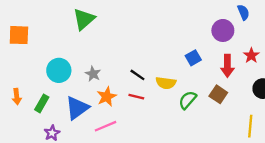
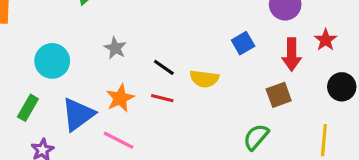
gray star: (93, 74) -> (115, 48), moved
brown square: (218, 94) -> (279, 95), turned 36
green semicircle: (188, 100) -> (256, 137), moved
pink line: (106, 126) -> (119, 140), turned 50

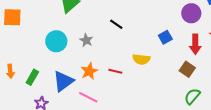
cyan circle: (52, 61) -> (56, 41), moved
black line: (164, 67) -> (116, 24), moved
brown square: (279, 95) -> (187, 69), turned -35
green semicircle: (256, 137) -> (192, 96), moved

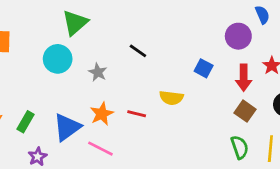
blue square: (165, 37) -> (204, 68), turned -32
cyan circle: (56, 41) -> (58, 59), moved
brown square: (187, 69) -> (245, 111), moved
green semicircle: (192, 96) -> (240, 147), turned 120

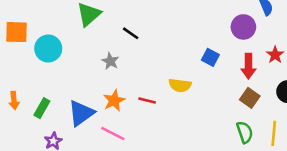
black line: (138, 51) -> (131, 33), moved
cyan circle: (58, 59) -> (48, 49), moved

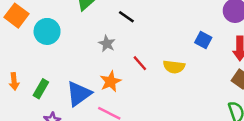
orange square: (16, 32) -> (17, 16), turned 35
red line: (147, 100) -> (140, 63), moved, turned 35

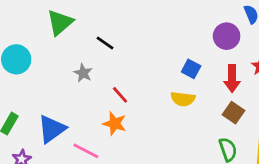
yellow semicircle: (174, 67) -> (183, 99), moved
orange star: (111, 81) -> (115, 124), moved, turned -30

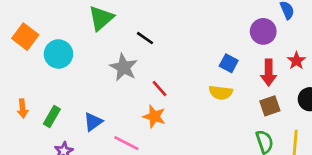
gray star: (83, 73) -> (124, 67), size x1.5
brown square: (233, 113) -> (270, 106), turned 36
blue triangle: (52, 129) -> (93, 122), size x0.7

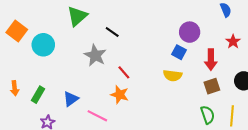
purple circle: (263, 31) -> (190, 32), moved
red star: (296, 61) -> (233, 42), moved

